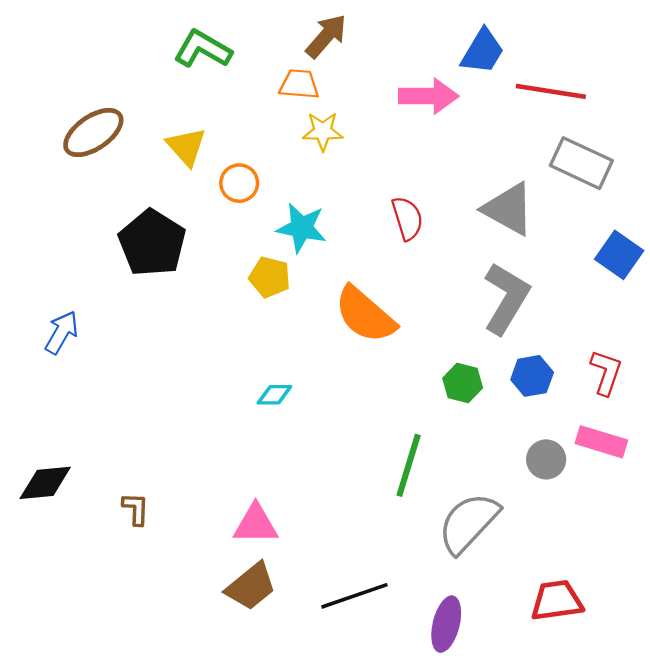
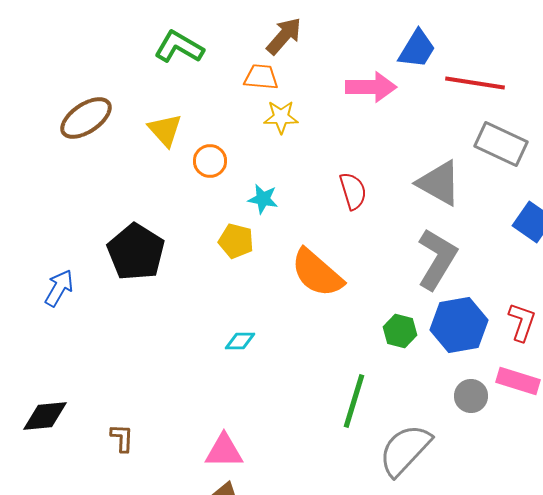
cyan star: (302, 228) -> (263, 199), size x0.7
black pentagon: (152, 243) -> (136, 252), moved
blue hexagon: (532, 376) -> (459, 325), size x1.6

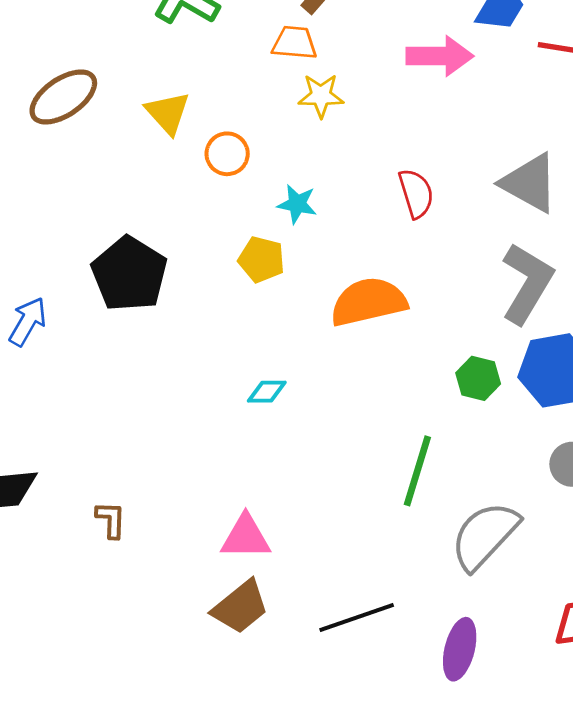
orange semicircle: (317, 273) -> (368, 302), turned 126

